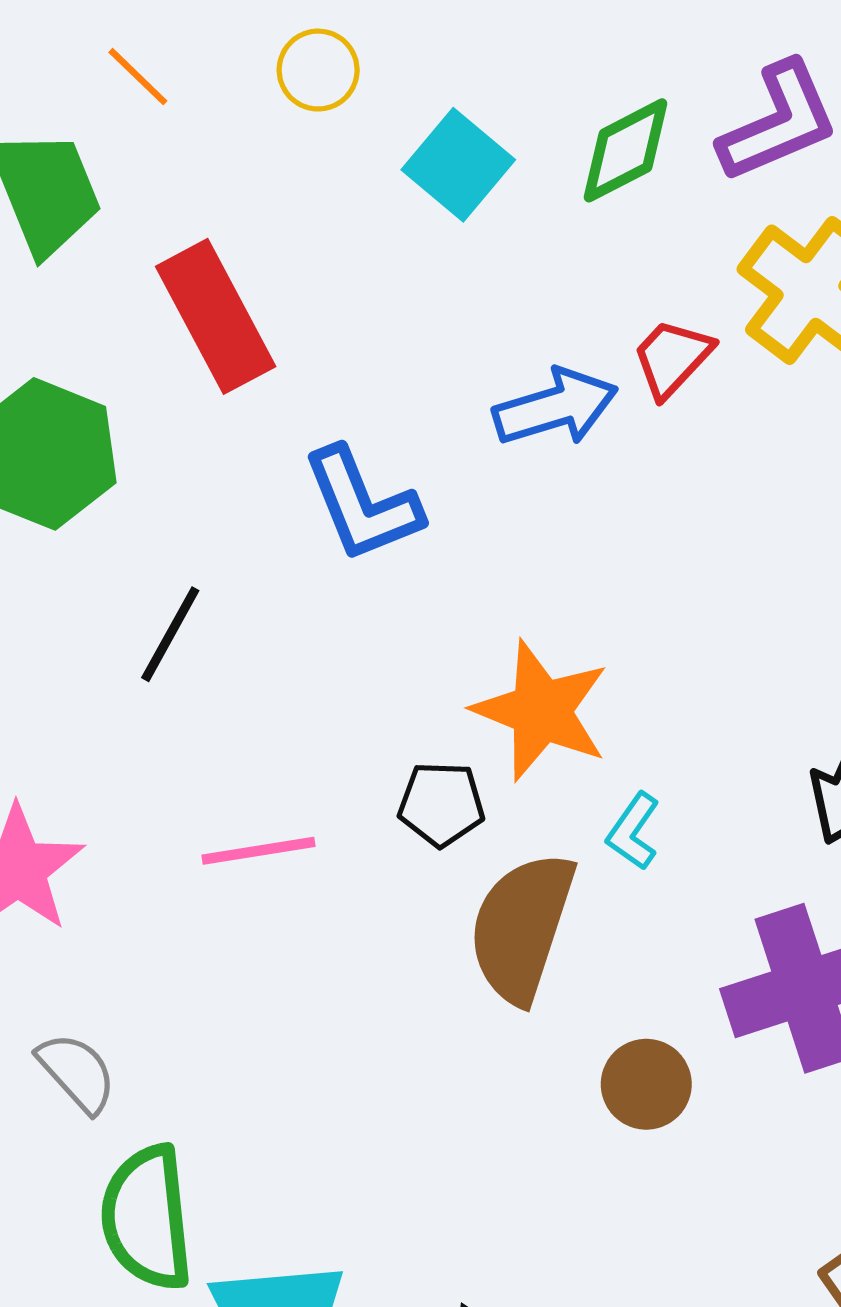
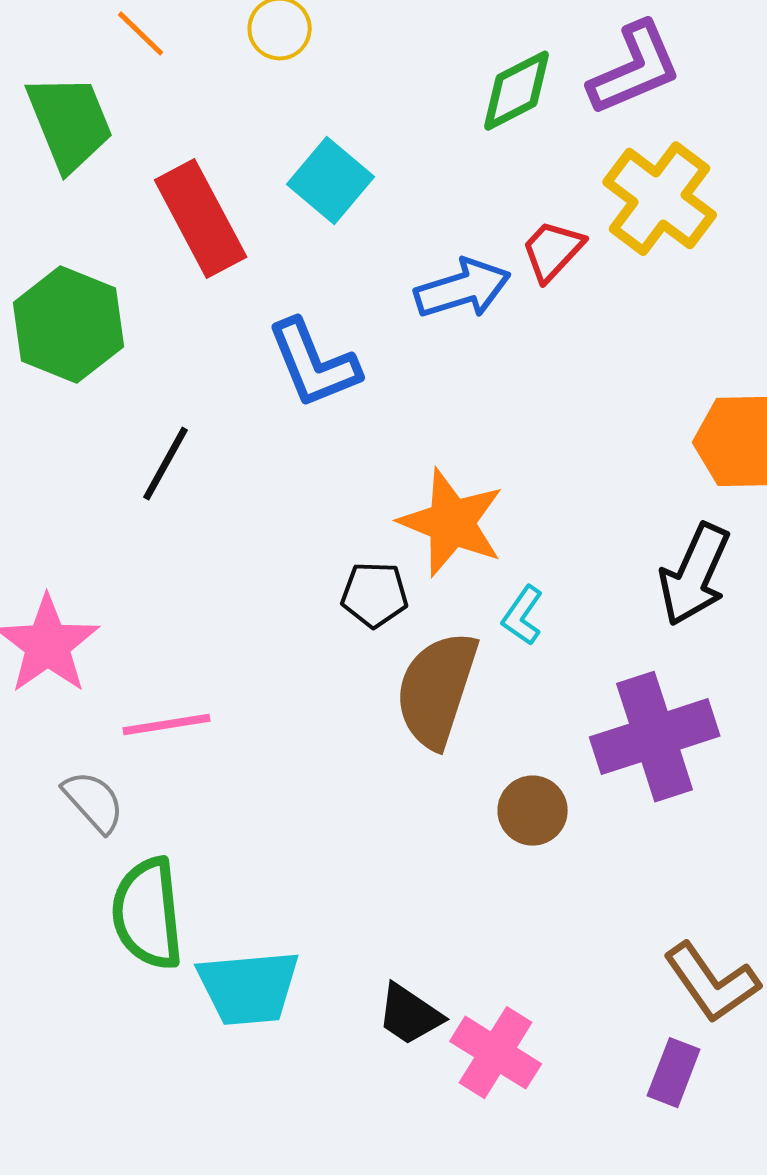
cyan square: (458, 165) -> (331, 181), moved
pink line: (258, 851) -> (167, 725), moved

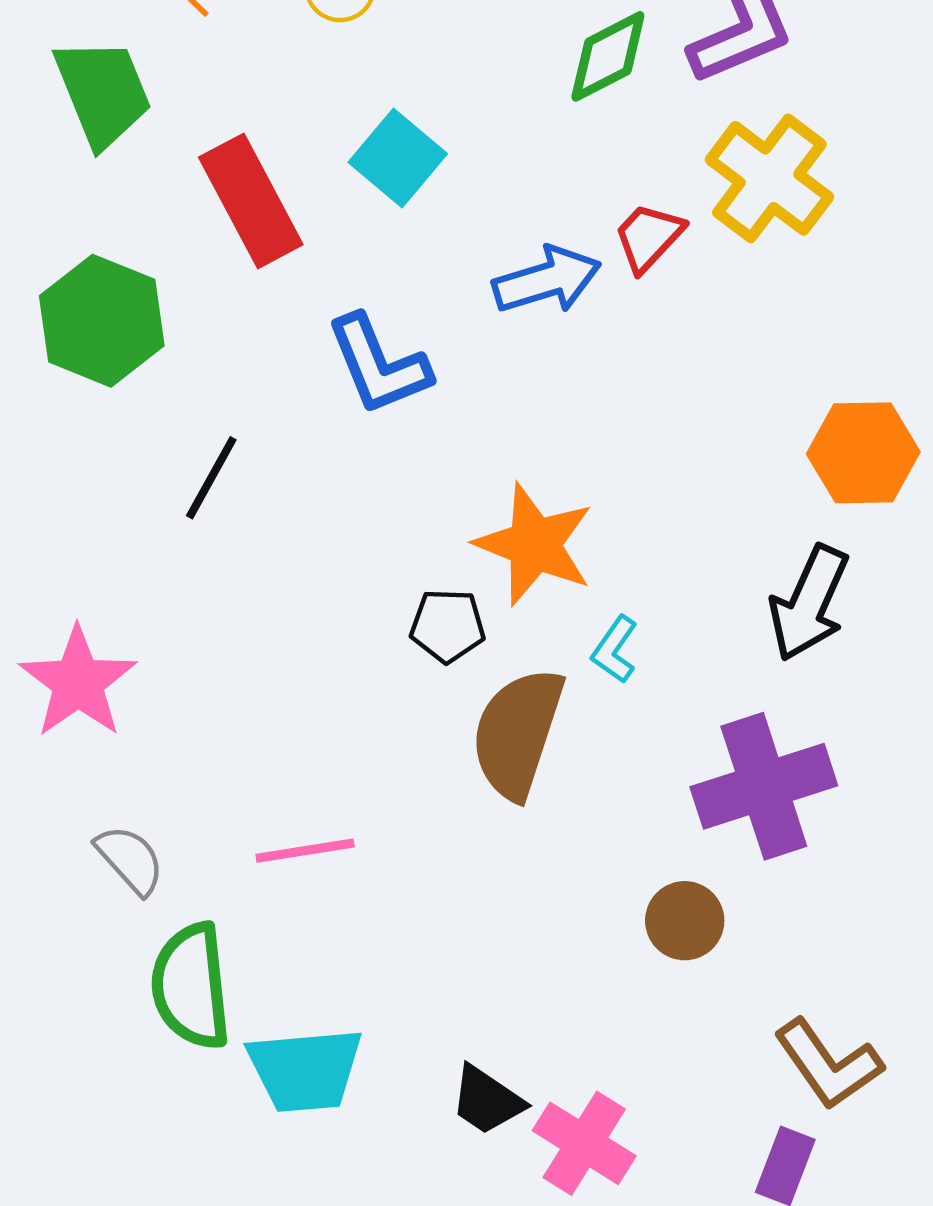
pink line: (167, 725) -> (305, 851), moved
brown circle: (533, 811) -> (685, 921), moved

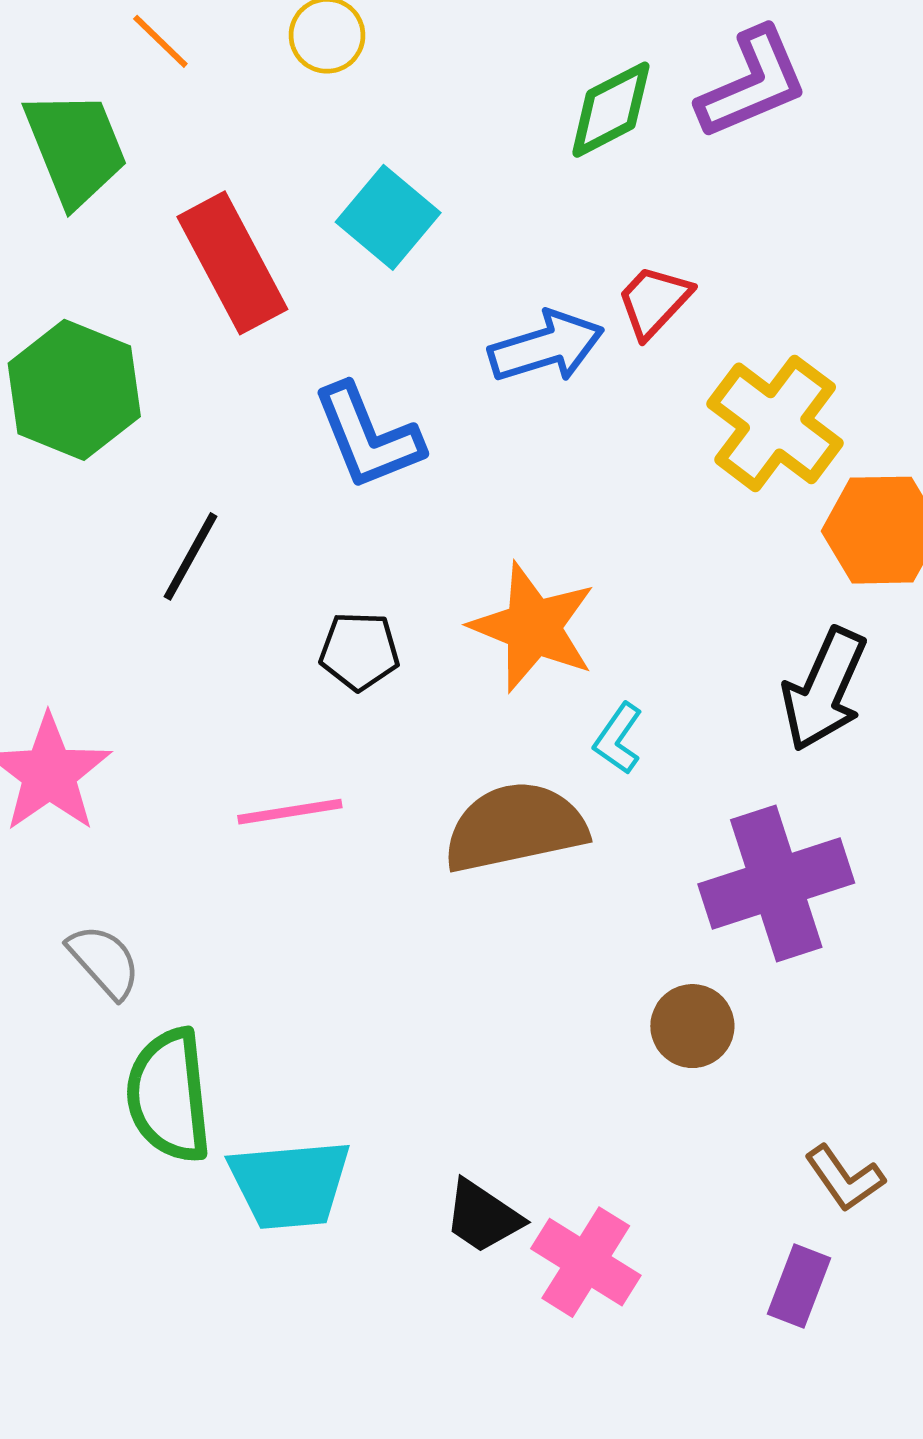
yellow cross: (769, 178) -> (775, 423), moved
black pentagon: (447, 626) -> (359, 651), moved
brown semicircle: (517, 733) -> (515, 827), turned 60
pink line: (305, 851) -> (290, 812), moved
brown L-shape: (828, 1064) -> (845, 1178), size x0.7

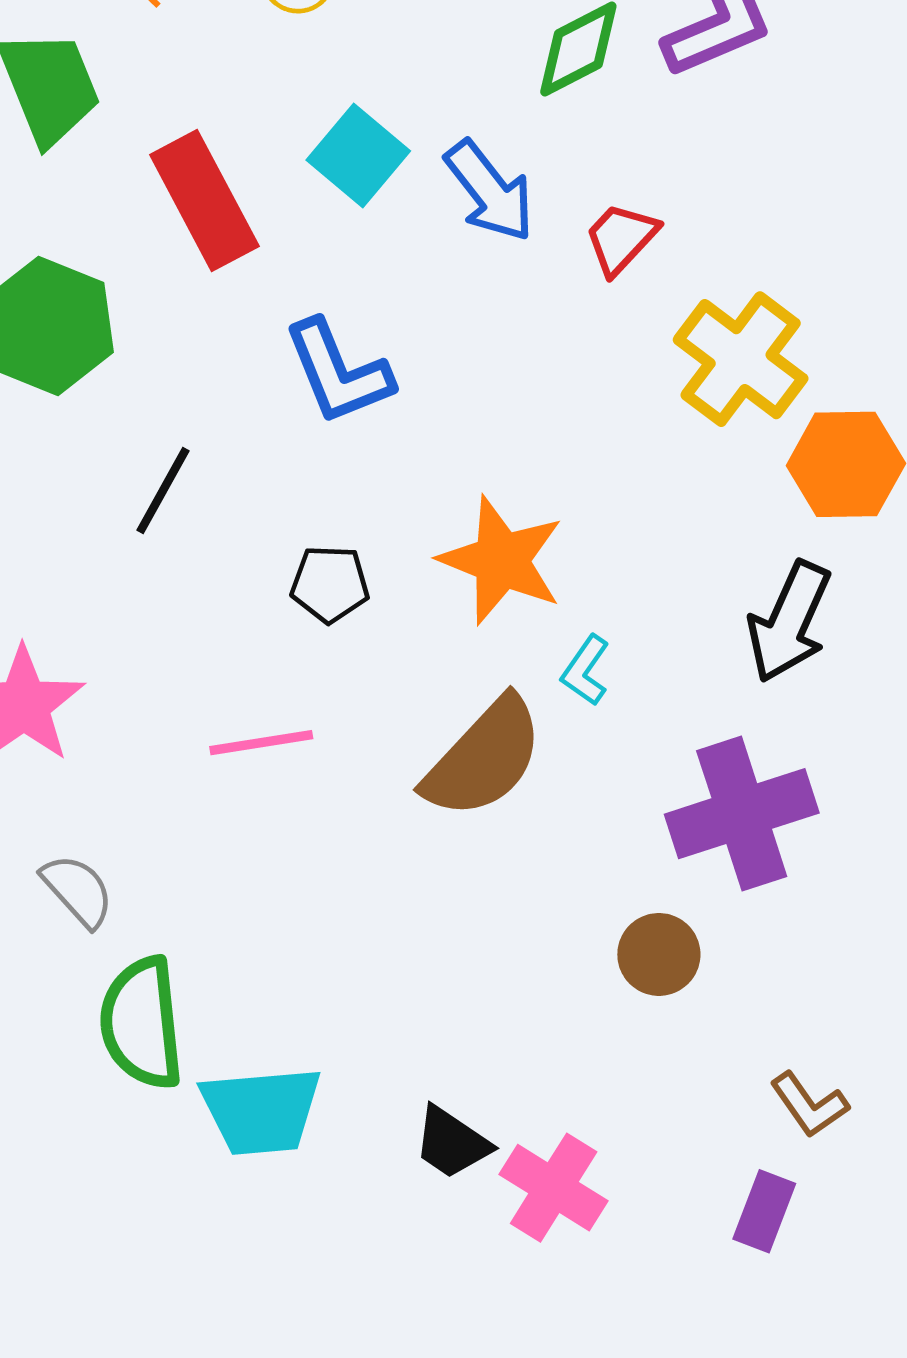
blue arrow: (546, 347) -> (490, 191), moved, turned 69
brown semicircle: (515, 827) -> (484, 758), turned 145

